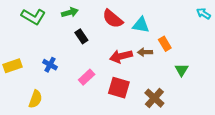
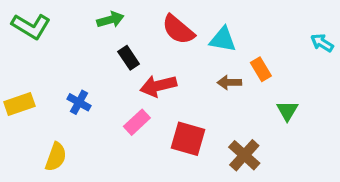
cyan arrow: (203, 13) -> (322, 43), moved
green L-shape: (33, 17) -> (31, 26), moved
red arrow: (121, 56) -> (158, 86), moved

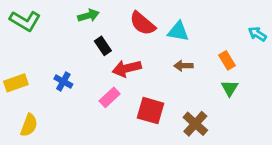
orange rectangle: (261, 69) -> (227, 60), moved
yellow semicircle: (56, 157) -> (29, 125), moved

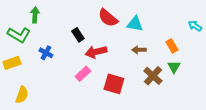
green arrow: (88, 16) -> (35, 15), moved, turned -70
green L-shape: (25, 21) -> (19, 35), moved
blue cross: (63, 82) -> (46, 53), moved
brown cross: (195, 124) -> (153, 76), moved

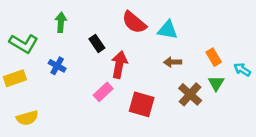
green arrow: (35, 15) -> (61, 22), moved
cyan arrow: (195, 26) -> (242, 70), moved
red arrow: (96, 52) -> (119, 65), turned 115
yellow semicircle: (22, 95) -> (27, 118), turned 54

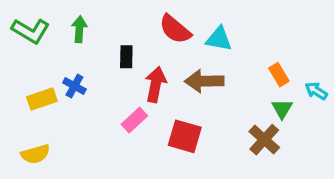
green L-shape: (24, 43) -> (31, 31), moved
black rectangle: (97, 43) -> (126, 57), turned 35
brown arrow: (173, 62) -> (204, 81), moved, size x1.6
yellow rectangle: (15, 78) -> (42, 99), moved
brown cross: (190, 94) -> (264, 140), moved

